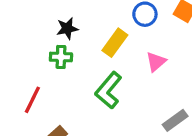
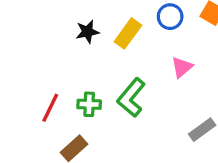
yellow rectangle: (115, 43) -> (128, 33), moved
green cross: (61, 57) -> (89, 104), moved

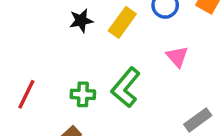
pink triangle: (182, 67) -> (177, 57), turned -30
red line: (50, 108) -> (26, 94), moved

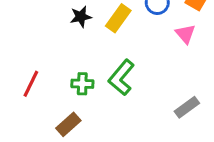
pink triangle: (177, 57) -> (185, 34), moved

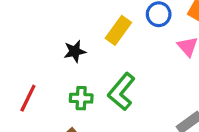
black star: (81, 17) -> (75, 51), moved

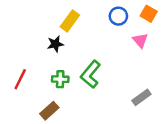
yellow rectangle: (118, 30) -> (70, 21), moved

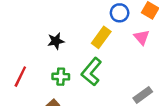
yellow rectangle: (70, 21) -> (101, 37), moved

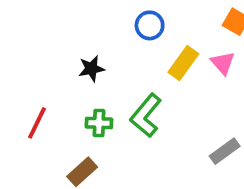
blue circle: (120, 13) -> (150, 25), moved
yellow rectangle: (101, 37) -> (183, 63), moved

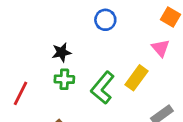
yellow rectangle: (183, 63) -> (136, 78), moved
green cross: (99, 123) -> (64, 79), moved

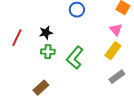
yellow rectangle: (136, 78) -> (113, 51), moved
red line: (20, 93) -> (17, 38), moved

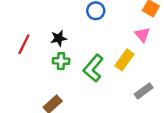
yellow rectangle: (113, 51) -> (124, 60), moved

